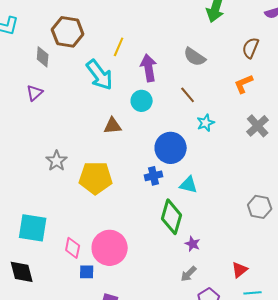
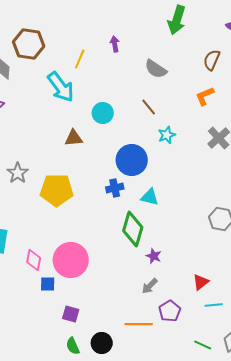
purple arrow: (149, 68) -> (115, 44), moved, size x0.6

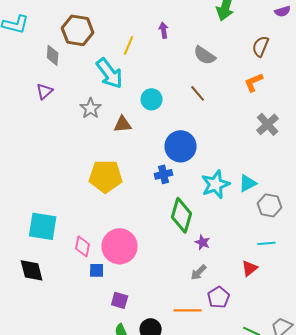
cyan star: (167, 135) -> (216, 184), moved, size x1.6
gray star: (18, 173) -> (91, 108), moved
cyan triangle: (150, 197) -> (248, 183), moved, turned -42
cyan line: (214, 305) -> (267, 243), moved

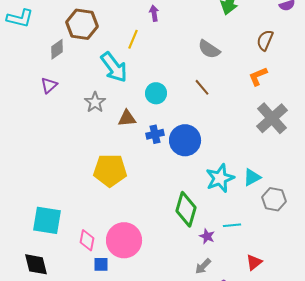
purple arrow: (164, 30) -> (154, 13), moved
gray diamond: (53, 55) -> (57, 49), turned 50
gray cross: (268, 124) -> (272, 118), size x1.4
blue cross: (164, 174) -> (155, 134), moved
cyan line: (267, 243) -> (232, 225), moved

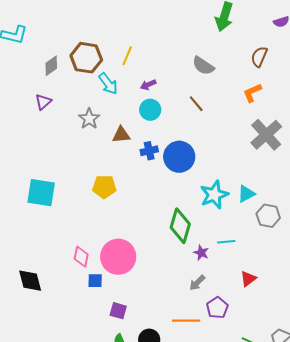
purple arrow: (154, 13) -> (148, 85), moved, turned -105
brown hexagon: (82, 24) -> (86, 58), moved
cyan arrow: (114, 67) -> (108, 84), size x0.7
yellow pentagon: (110, 170) -> (104, 187), size x0.7
cyan square: (47, 220) -> (41, 193), moved

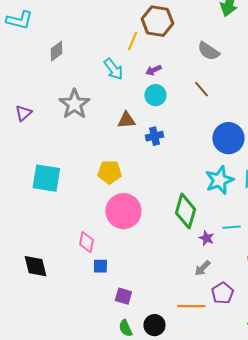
brown hexagon: (86, 58) -> (157, 21), moved
purple triangle: (43, 102) -> (23, 113), moved
gray star: (89, 119) -> (74, 104), moved, size x1.4
blue circle: (179, 157) -> (228, 138), moved
pink circle: (118, 257) -> (123, 211), moved

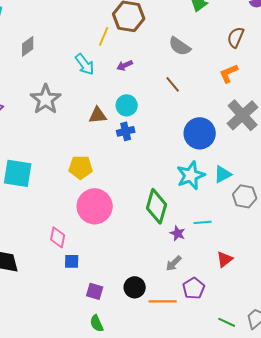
cyan circle: (155, 95) -> (127, 105), moved
black circle: (154, 325) -> (135, 287), moved

